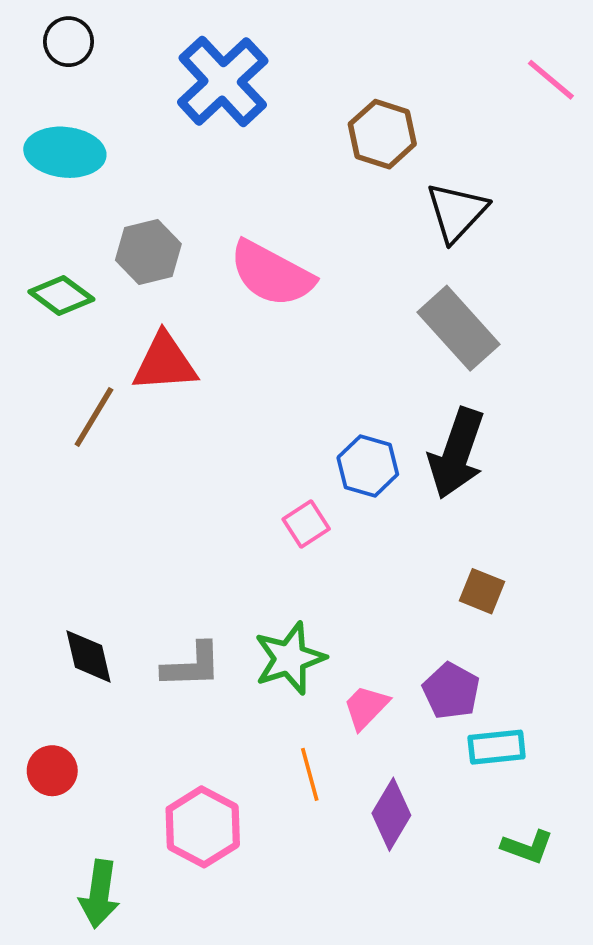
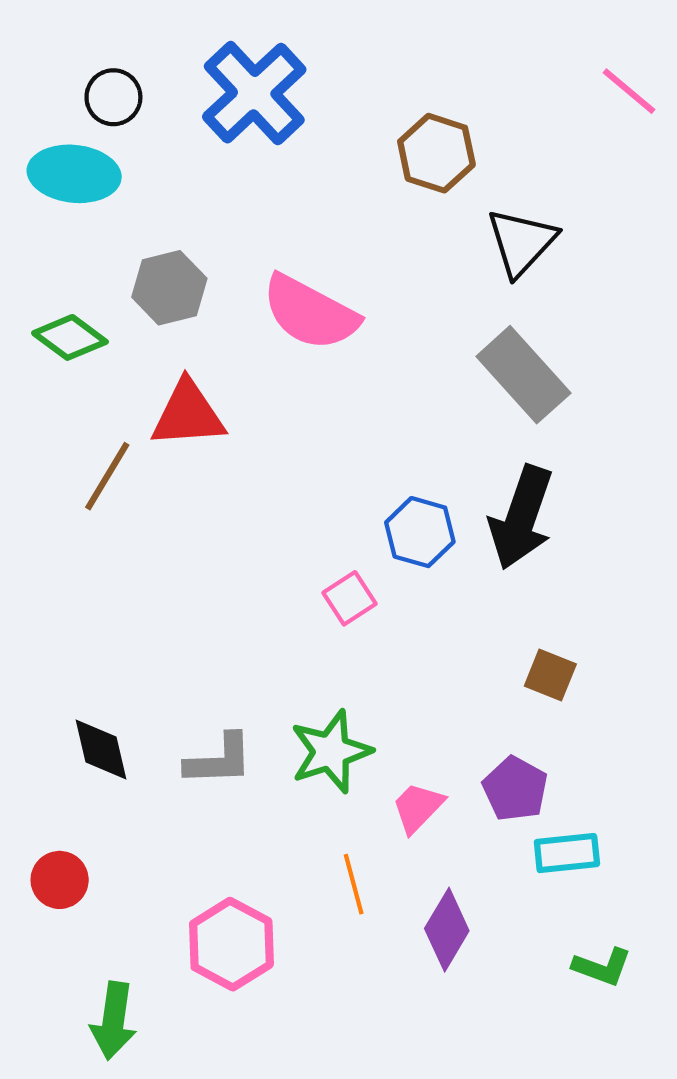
black circle: (69, 42) -> (113, 97), moved

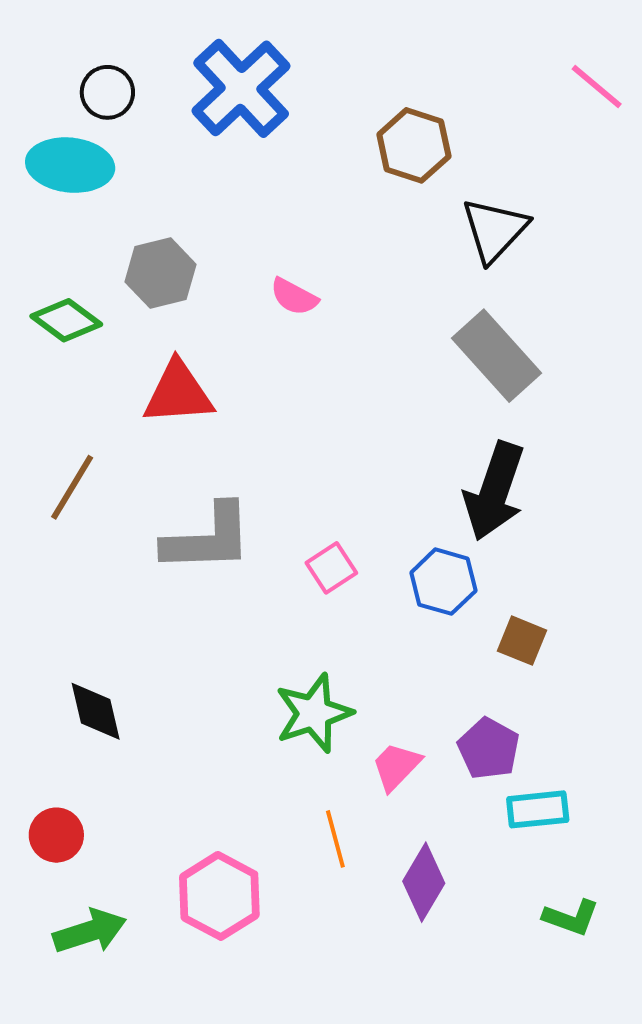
pink semicircle: (310, 313) -> (294, 297), size x0.5
brown line: (107, 476) -> (72, 487), moved
blue hexagon: (420, 532) -> (443, 582), moved
gray L-shape: (219, 760) -> (208, 538), moved, size x1.4
green arrow: (113, 1021) -> (90, 931), moved, turned -116

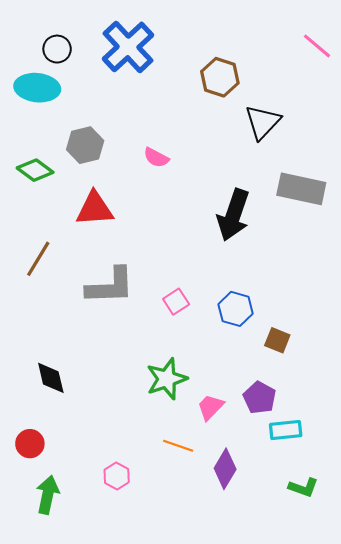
gray rectangle: (496, 356) -> (301, 189), moved, turned -36
black arrow: (494, 491) -> (233, 215), moved
orange line: (335, 839) -> (178, 446), turned -56
pink hexagon: (219, 896) -> (117, 476), size x0.6
green arrow: (90, 931) -> (48, 495), turned -60

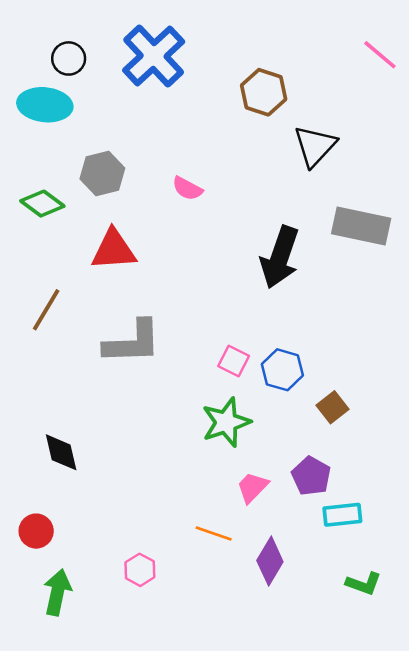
pink square: (176, 302) -> (234, 361), moved, turned -30
brown square: (277, 340) -> (332, 407), turned 30
green star: (167, 379) -> (226, 422), moved

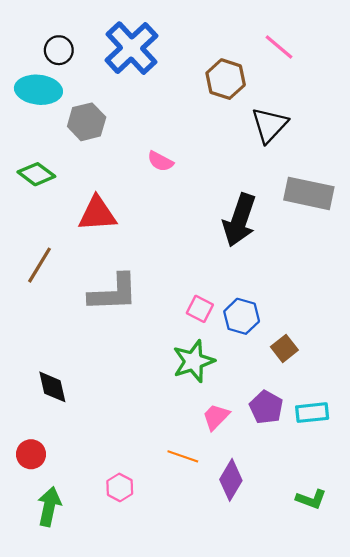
pink line: (380, 55) -> (279, 47), moved
gray hexagon: (102, 174) -> (87, 122), moved
cyan rectangle: (342, 515) -> (312, 413), moved

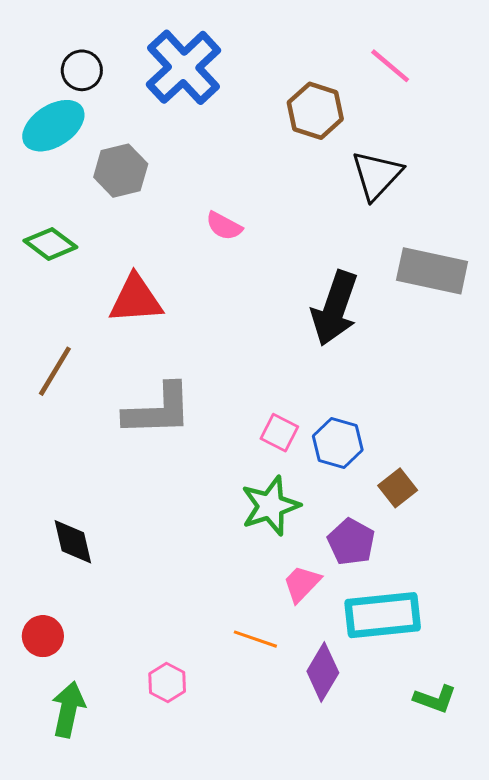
cyan ellipse: (38, 90) -> (53, 126), turned -39
purple pentagon: (266, 407) -> (351, 542), moved
cyan rectangle: (312, 413) -> (383, 615), moved, size x1.6

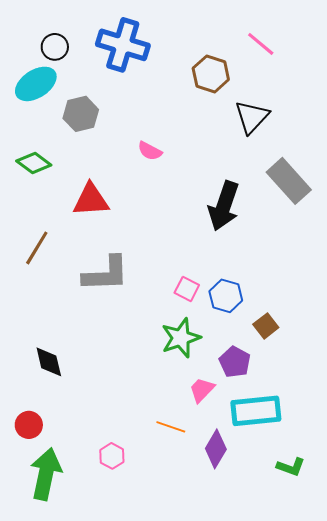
blue cross: (184, 67) -> (123, 45), turned -30
gray rectangle: (432, 271) -> (289, 181), turned 36
green arrow: (68, 709) -> (46, 474), size x1.4

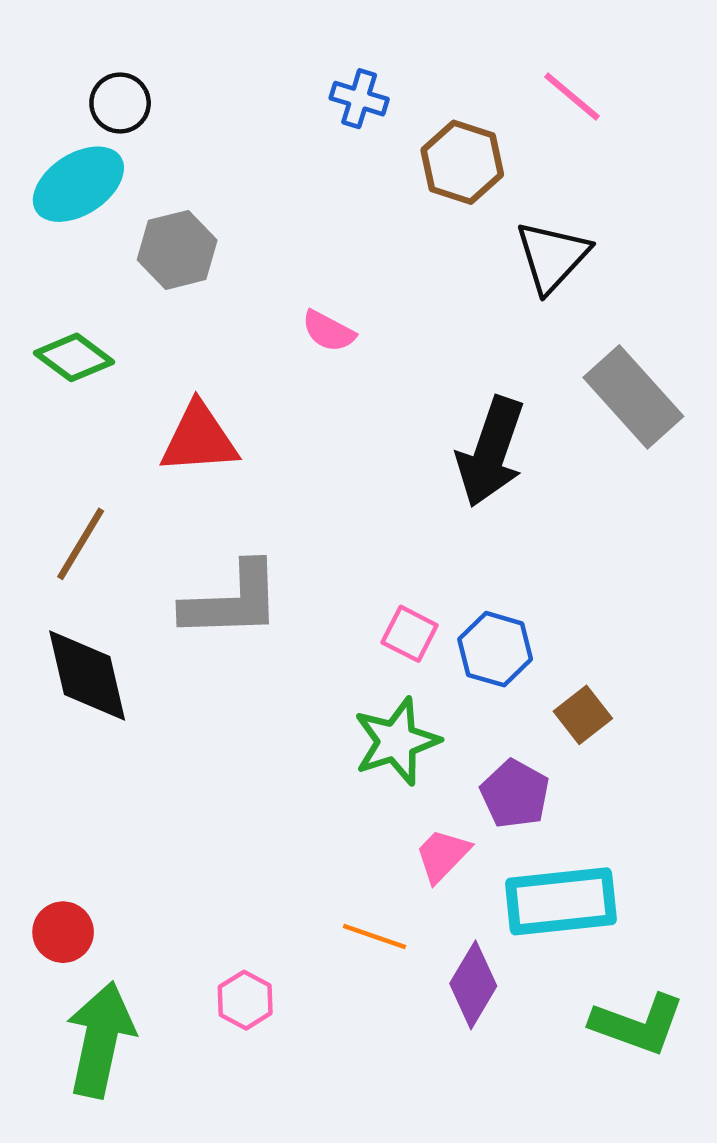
blue cross: (123, 45) -> (359, 99), moved, size x0.5
black diamond: (49, 362) -> (87, 675), moved, size x1.4
green L-shape: (291, 467) -> (638, 1024), size x1.5

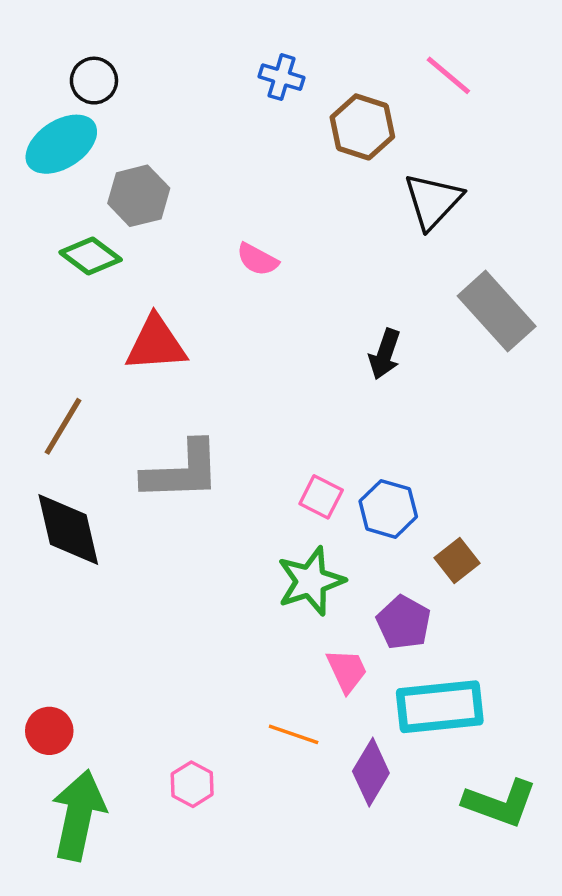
green diamond: (74, 357) -> (91, 256), moved
black arrow: (491, 452) -> (385, 354), size x0.6
pink trapezoid: (443, 855) -> (347, 671), turned 111

